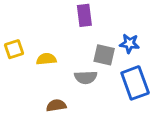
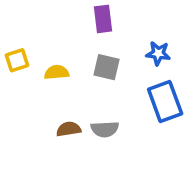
gray square: (104, 55) -> (107, 67), moved
gray semicircle: (86, 77) -> (105, 129), moved

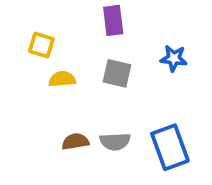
yellow square: (17, 60) -> (41, 45), moved, turned 35
blue rectangle: (165, 102) -> (170, 147), moved

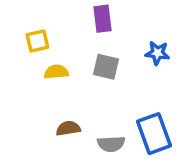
yellow square: (41, 45) -> (37, 41), turned -30
gray semicircle: (115, 141) -> (111, 144), moved

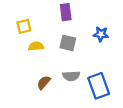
brown semicircle: (68, 128) -> (44, 83), turned -40
gray semicircle: (111, 144) -> (71, 76), moved

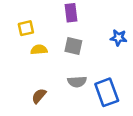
blue star: (101, 34) -> (119, 38), moved
brown semicircle: (44, 83) -> (39, 96), moved

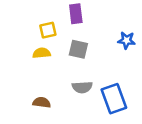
yellow square: (26, 28) -> (48, 30), moved
brown semicircle: (39, 96) -> (42, 102), turned 56

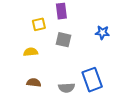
yellow semicircle: (42, 53) -> (31, 52), moved
gray semicircle: (82, 87) -> (67, 88), moved

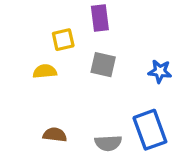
blue star: (102, 33) -> (160, 71), moved
yellow semicircle: (31, 52) -> (45, 71), moved

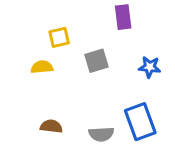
purple rectangle: (100, 18) -> (123, 17), moved
gray square: (103, 65) -> (97, 61), turned -30

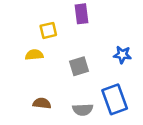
purple rectangle: (123, 17) -> (81, 14), moved
gray square: (97, 61) -> (79, 66), moved

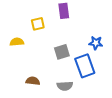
yellow semicircle: (34, 55) -> (17, 42), moved
blue rectangle: (115, 99) -> (85, 66), moved

